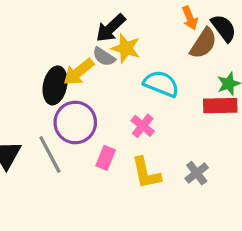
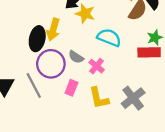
gray semicircle: (104, 57) -> (76, 57), moved
yellow arrow: (79, 72) -> (53, 30), turned -35
gray cross: (197, 173) -> (133, 98), size x1.5

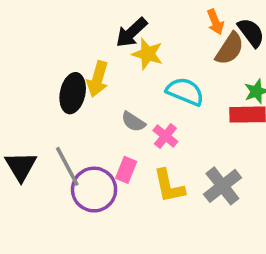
purple circle: (51, 64) -> (94, 190), moved

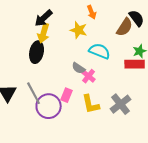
orange arrow: (215, 22) -> (92, 12), moved
black arrow: (132, 33) -> (44, 18), moved
yellow arrow: (98, 79) -> (44, 33), moved
gray semicircle: (133, 122) -> (79, 68), moved

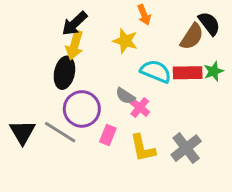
red rectangle: (135, 64) -> (188, 73), moved
gray line: (34, 93) -> (60, 132), turned -30
purple circle: (49, 106) -> (82, 109), moved

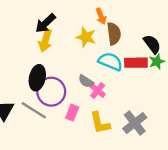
black semicircle: (209, 24) -> (152, 44), moved
brown semicircle: (192, 37) -> (114, 34), moved, turned -40
black ellipse: (64, 73) -> (37, 78), moved

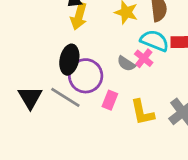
pink cross: (98, 91) -> (144, 58), moved

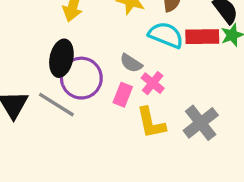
pink cross: (144, 58) -> (153, 83), moved
pink rectangle: (110, 100) -> (123, 95), moved

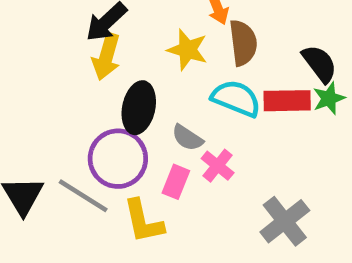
black ellipse: (61, 58) -> (139, 108), moved
yellow L-shape: (151, 123) -> (143, 221), moved

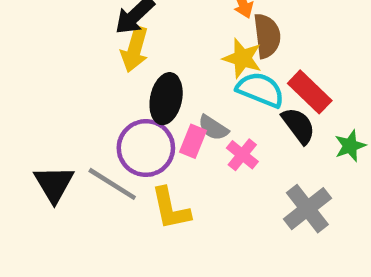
yellow star: (187, 50) -> (242, 58), moved
black semicircle: (320, 64) -> (298, 126), moved
green star: (329, 98) -> (350, 146), moved
red rectangle: (287, 101) -> (310, 92), turned 45
pink rectangle: (176, 182) -> (193, 141), moved

